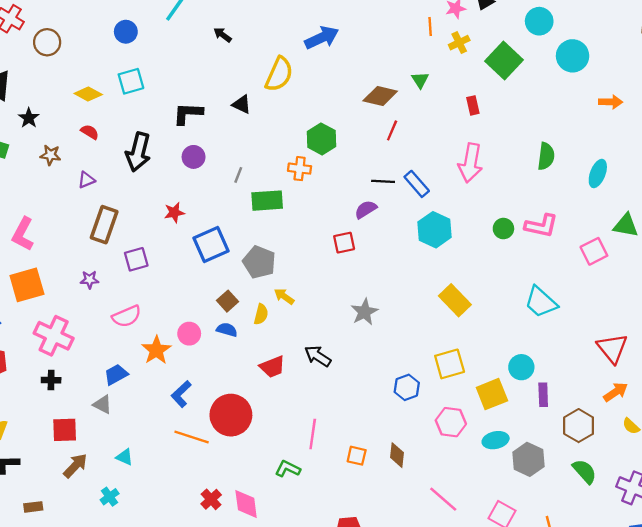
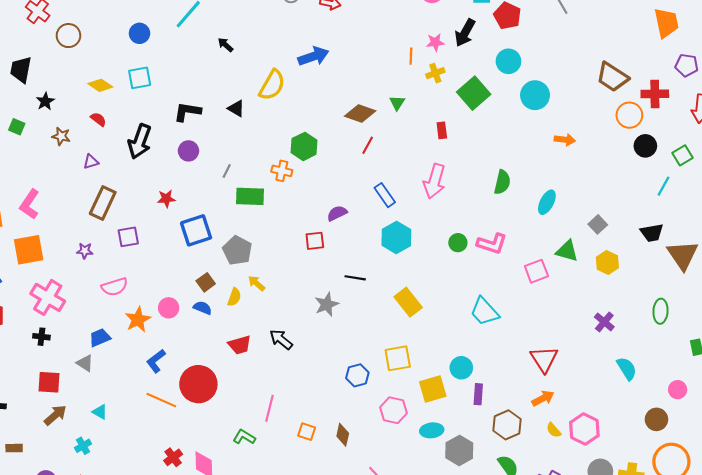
black line: (383, 181) -> (355, 278), moved

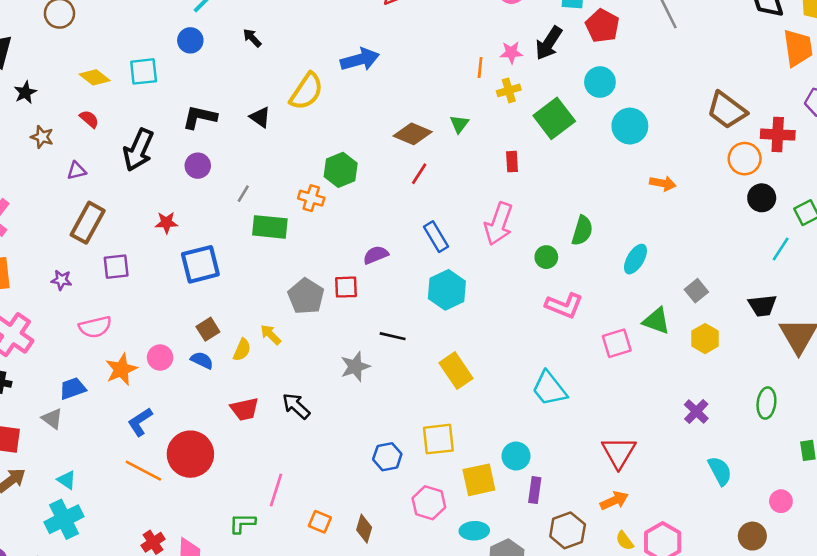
blue circle: (140, 33) -> (190, 40), moved
green circle: (458, 243) -> (546, 257), moved
gray pentagon: (237, 250) -> (306, 296), moved
green L-shape: (244, 437) -> (242, 523), turned -35
cyan cross: (83, 446) -> (64, 519), moved, size x1.8

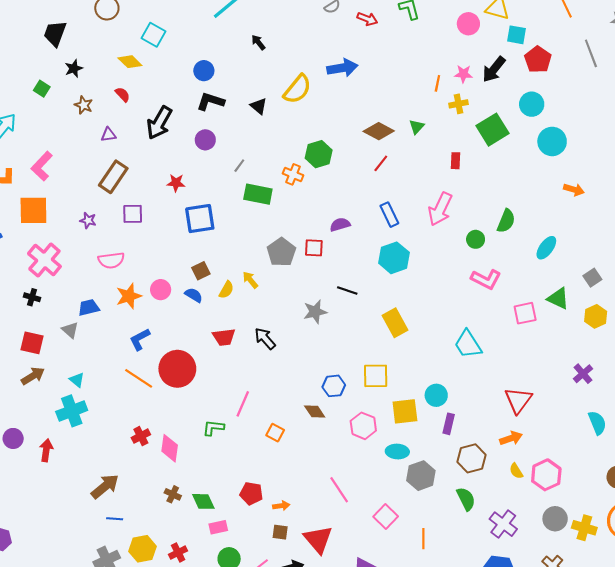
blue circle: (190, 40) -> (204, 71), moved
cyan square: (144, 71) -> (153, 35), moved, turned 30
brown diamond: (364, 529) -> (315, 411), moved, turned -55

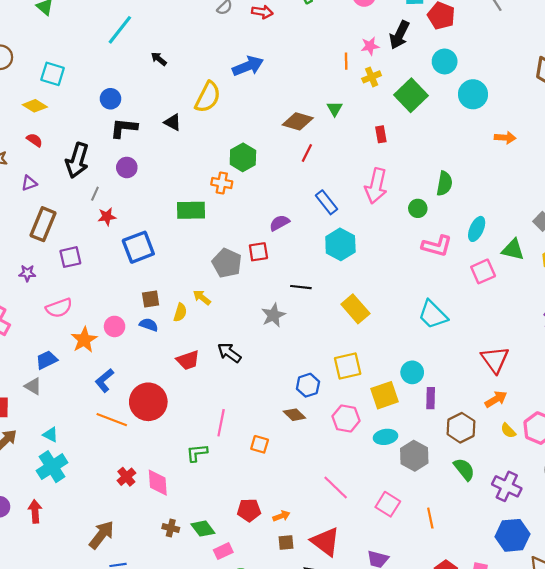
gray line: (239, 166) -> (95, 194), moved
cyan ellipse: (546, 248) -> (477, 229), moved
brown square: (201, 271) -> (151, 299), turned 30

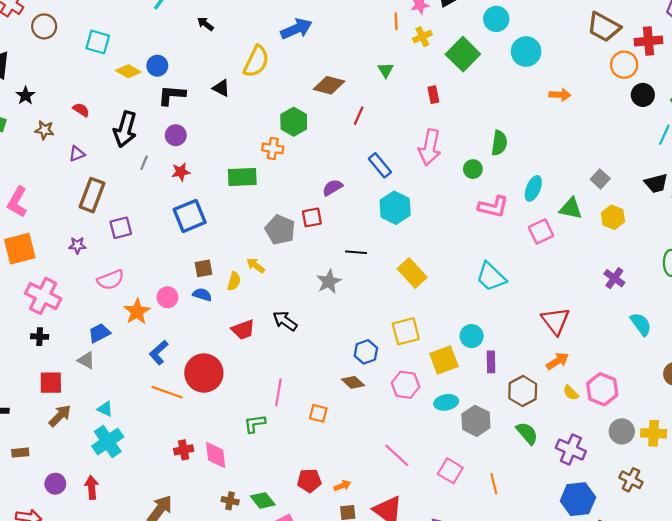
yellow diamond: (35, 106) -> (128, 71), moved
brown diamond: (298, 121) -> (329, 85), moved
red star: (107, 217) -> (181, 172), moved
red cross: (126, 477) -> (184, 450), turned 30

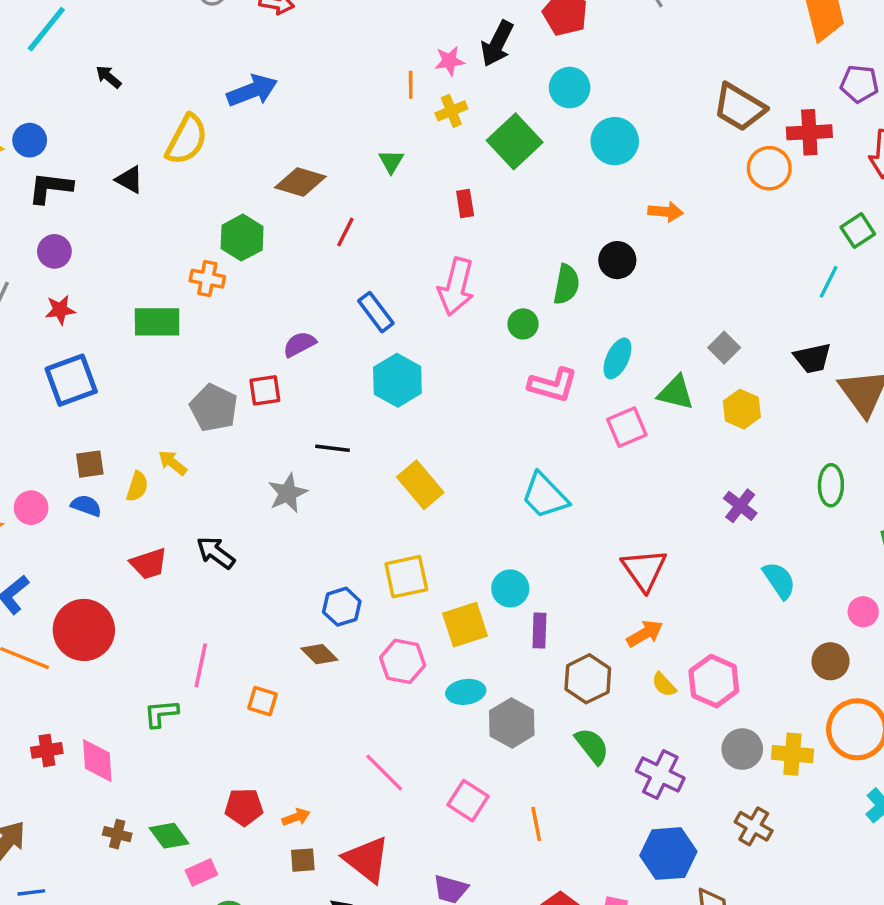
black circle: (643, 95) -> (617, 260), moved

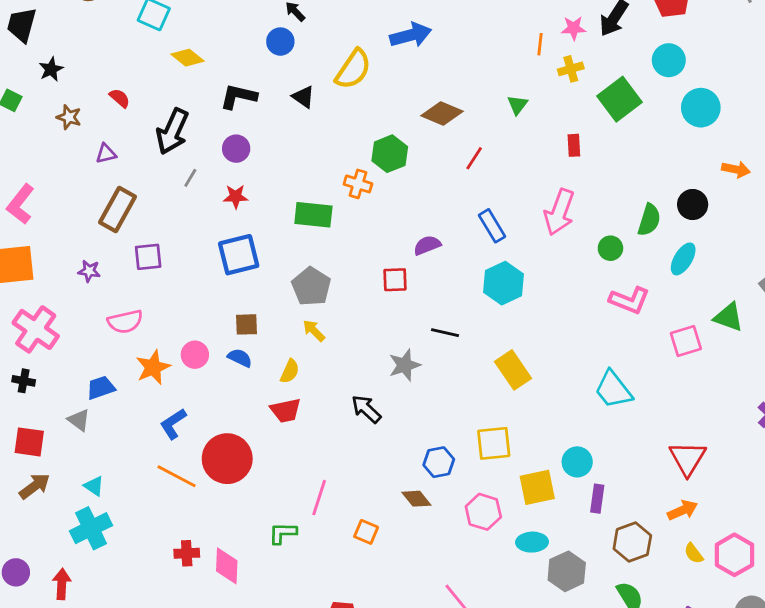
blue circle: (30, 140) -> (280, 42), moved
cyan ellipse: (617, 358) -> (683, 259), moved
gray pentagon: (214, 408) -> (311, 287), moved
yellow semicircle: (137, 487) -> (290, 371), moved
black arrow: (216, 553) -> (366, 409), moved

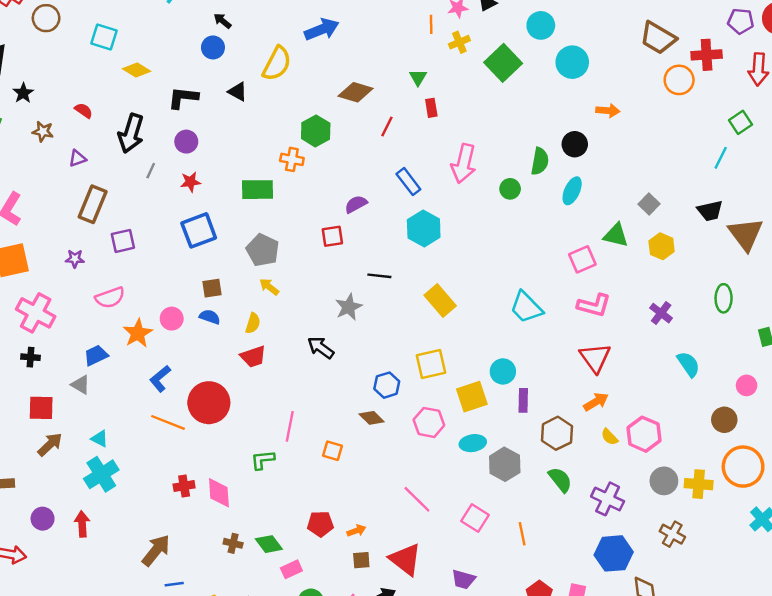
red rectangle: (574, 145) -> (431, 108), moved
pink L-shape: (629, 300) -> (594, 305), moved

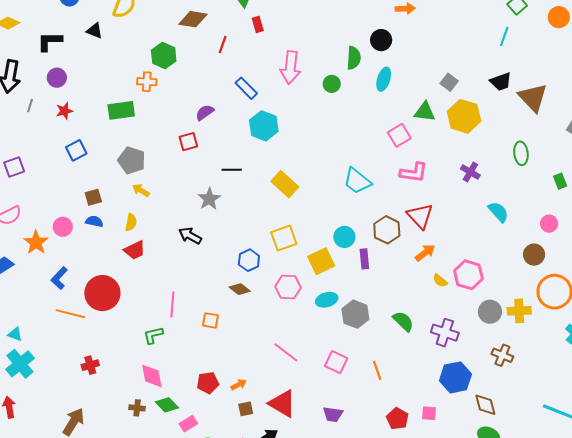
blue square: (199, 230) -> (76, 150), size x0.7
yellow hexagon: (662, 246) -> (464, 116), size x1.5
brown hexagon: (557, 433) -> (387, 230), moved
pink diamond: (219, 493) -> (152, 376), moved

